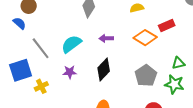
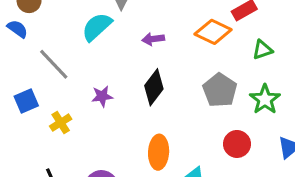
cyan semicircle: (71, 44) -> (97, 27), moved
green triangle: (178, 63) -> (262, 50), moved
blue square: (21, 70) -> (26, 101), size x0.7
green star: (174, 84) -> (265, 99), turned 30

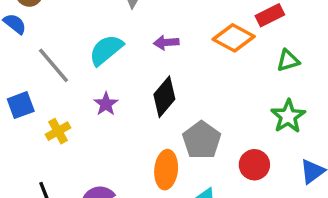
cyan semicircle: (97, 27) -> (106, 50), moved
gray pentagon: (220, 90) -> (202, 140), moved
purple star: (102, 96) -> (106, 104), turned -30

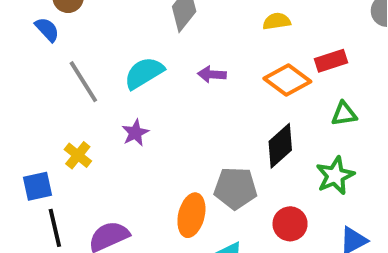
black diamond: (164, 97) -> (280, 146), moved
blue square: (21, 105) -> (37, 186), moved
yellow cross: (58, 131) -> (78, 155), turned -30
gray pentagon: (202, 140) -> (235, 188), turned 30

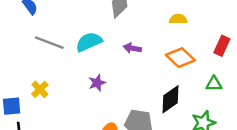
red rectangle: (331, 61) -> (222, 46), moved, turned -54
gray line: (83, 82) -> (49, 43), turned -44
purple star: (135, 133) -> (97, 83), moved

